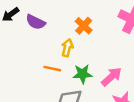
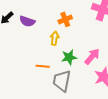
orange cross: (84, 26) -> (65, 19), turned 32
orange line: (52, 69) -> (43, 66), moved

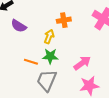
purple semicircle: (27, 21) -> (19, 26), moved
green star: (69, 57) -> (50, 56), moved

